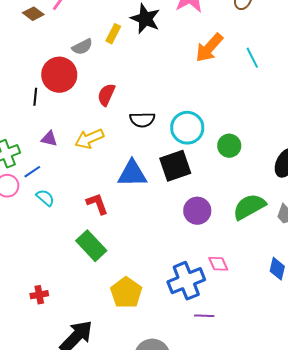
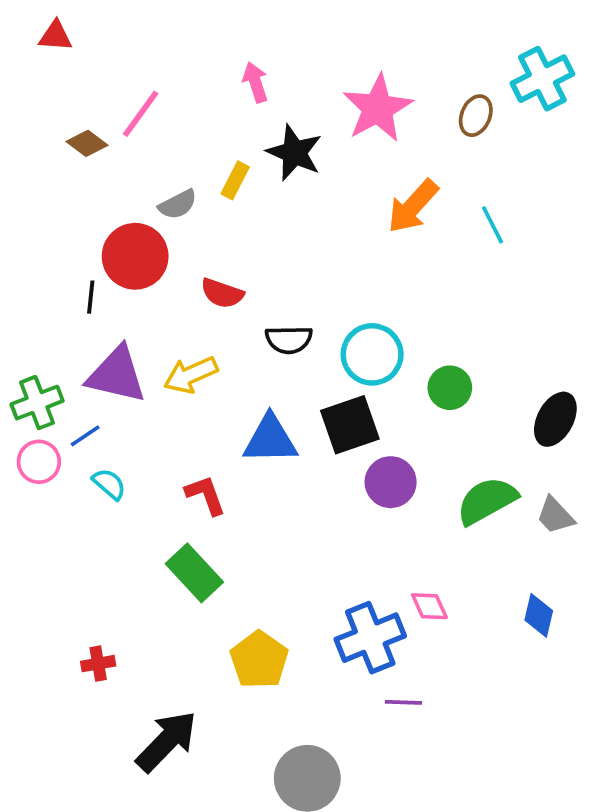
red semicircle: (106, 95) -> (222, 293), turned -95
purple triangle: (49, 139) -> (117, 375), size x2.0
purple circle: (197, 211) -> (391, 482), moved

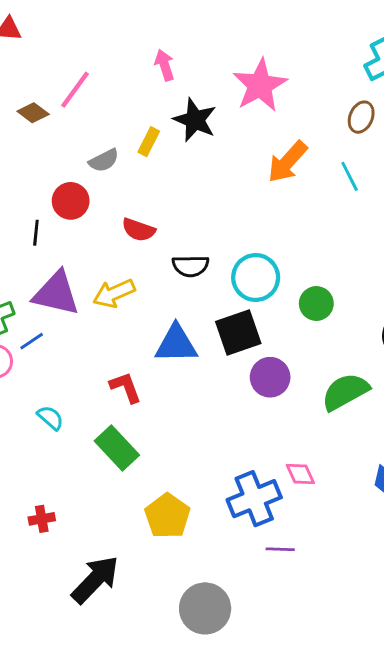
brown ellipse: (476, 116) -> (361, 117), moved
red circle: (135, 256) -> (71, 201), size x0.7
cyan semicircle: (109, 484) -> (50, 418), moved

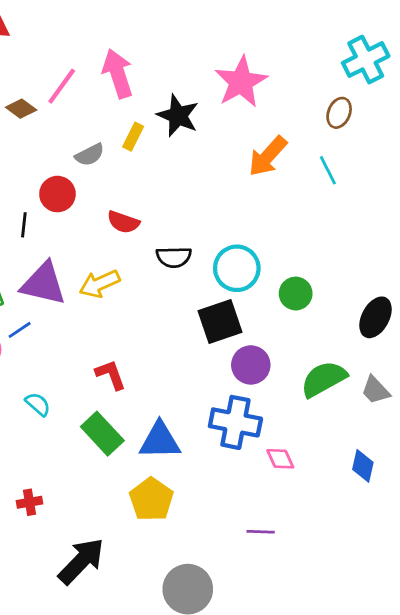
pink arrow: (165, 65) -> (118, 74), moved, size x1.6
blue triangle: (176, 344) -> (160, 441), moved
blue cross: (254, 499) -> (235, 422), moved, turned 33

